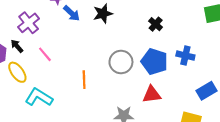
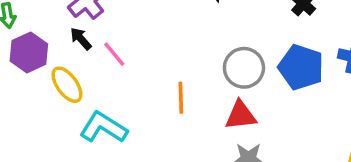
black arrow: (17, 46) -> (81, 39), moved
red triangle: (152, 94) -> (241, 115), moved

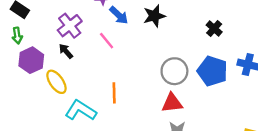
pink line: (114, 54) -> (107, 41), moved
orange line: (181, 98) -> (114, 93), moved

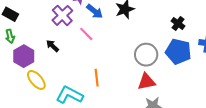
purple cross: (70, 26) -> (62, 15), moved
black cross: (214, 29) -> (178, 24), moved
yellow ellipse: (56, 82) -> (36, 80), moved

